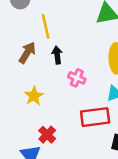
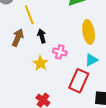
yellow star: (34, 96) -> (41, 63), moved
red rectangle: (95, 117) -> (79, 81), turned -50

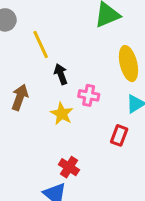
brown arrow: (18, 38) -> (20, 97), moved
red rectangle: (79, 81) -> (119, 135), size x0.6

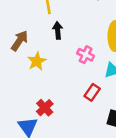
pink cross: (89, 95) -> (86, 55), moved
yellow star: (62, 114) -> (37, 61), moved

